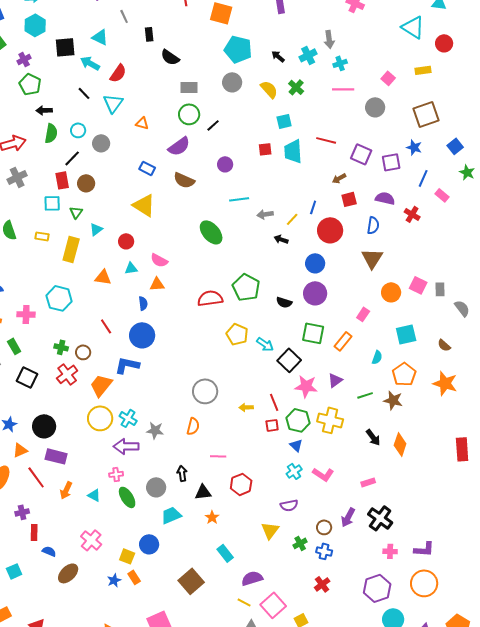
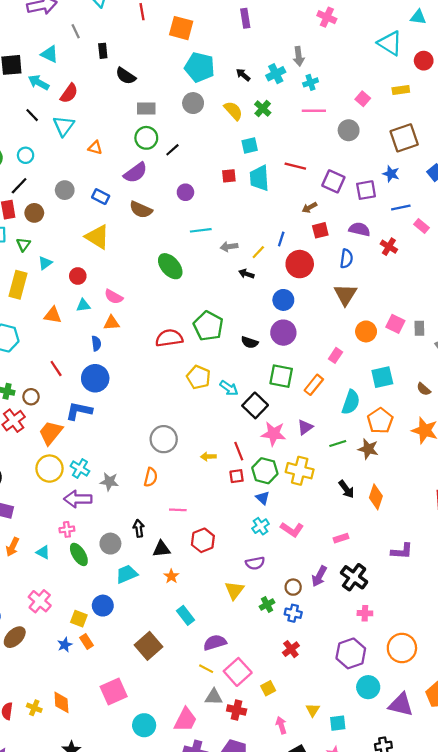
gray circle: (101, 143) -> (65, 190), moved
blue line: (423, 178) -> (401, 207), turned 54
cyan semicircle: (377, 357) -> (351, 402), size x1.6
purple L-shape: (424, 549) -> (402, 551), moved

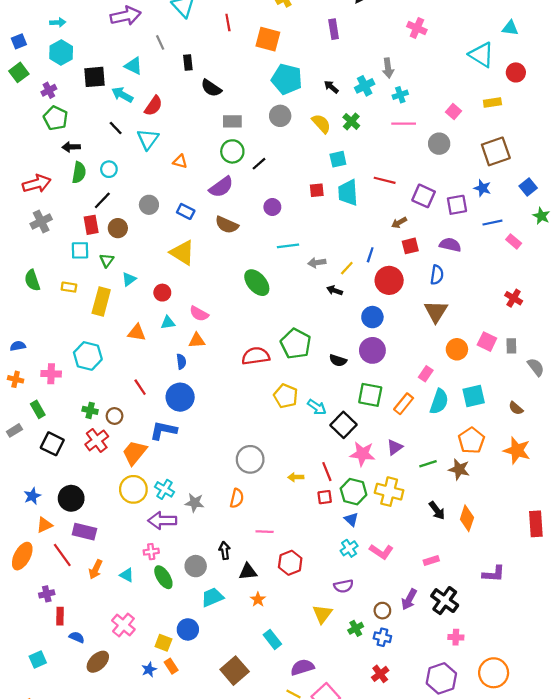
red cross: (389, 247) -> (514, 298), moved
cyan semicircle: (351, 402) -> (439, 402), moved

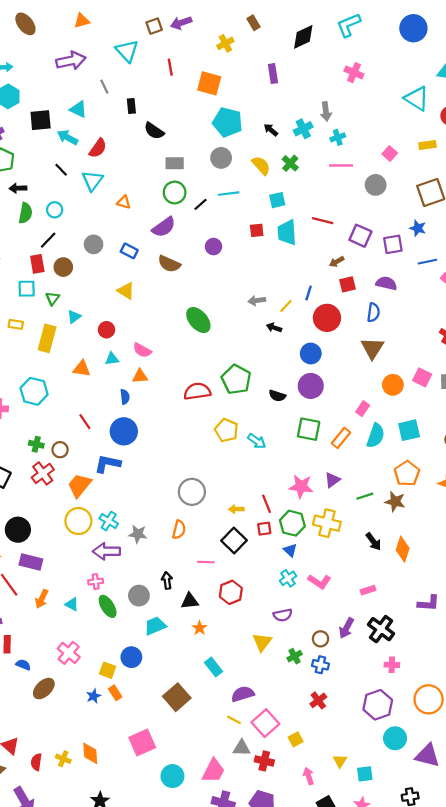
cyan line: (288, 246) -> (229, 194), moved
yellow triangle: (182, 253) -> (126, 291), size x0.7
black square: (344, 425) -> (234, 540), moved

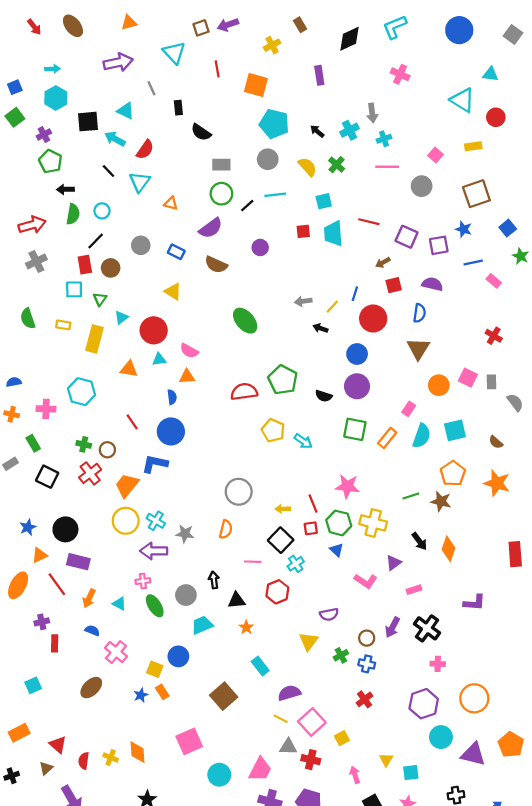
red circle: (107, 330) -> (154, 330), size x1.6
purple triangle: (332, 480) -> (394, 563), moved
cyan cross: (288, 578) -> (296, 564), moved
blue semicircle: (23, 665) -> (92, 631), moved

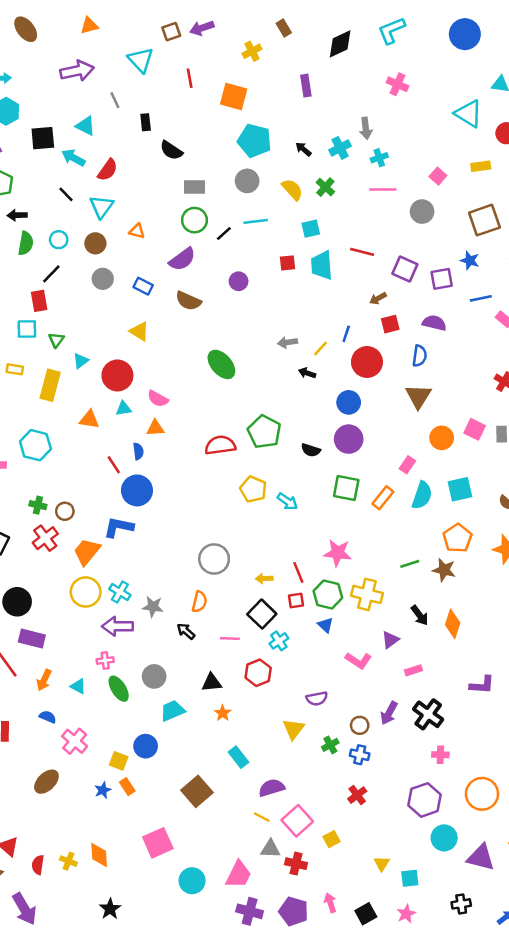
brown circle: (111, 268) -> (95, 243), moved
red line: (132, 422) -> (114, 465), moved
black arrow: (214, 580) -> (186, 631), moved, turned -42
pink arrow: (355, 775) -> (330, 903), moved

